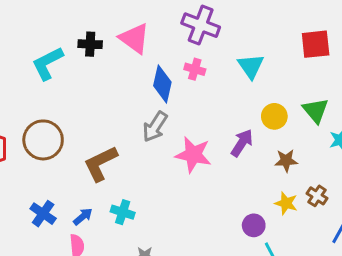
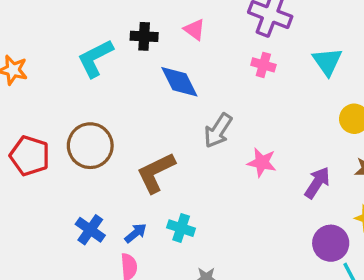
pink triangle: (134, 38) -> (194, 30), size x0.6
blue diamond: (162, 84) -> (179, 82), moved, turned -39
purple arrow: (242, 143) -> (317, 183), moved
pink star: (193, 155) -> (262, 162), size x0.7
purple circle: (254, 225) -> (331, 243), size x1.4

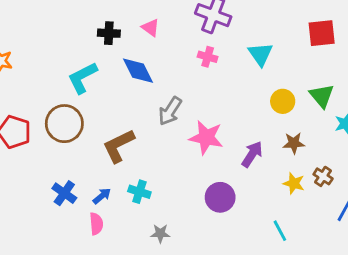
cyan L-shape: (95, 58) -> (82, 78), moved
pink star: (262, 162) -> (206, 137), size x1.4
purple circle: (331, 243) -> (220, 197), moved

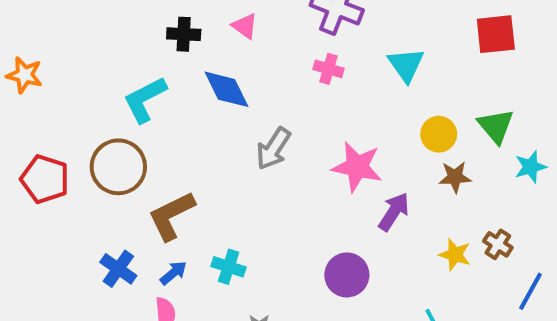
pink star: (206, 137) -> (357, 167), moved
brown star: (294, 143) -> (455, 177), moved
brown L-shape: (119, 146) -> (171, 216), moved

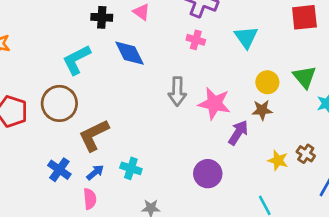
gray arrow: (273, 148) -> (177, 92), moved, turned -32
brown star: (455, 177) -> (262, 110), moved

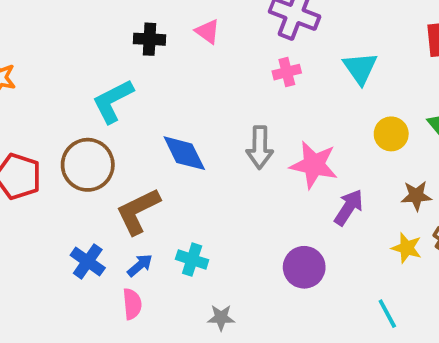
pink cross: (196, 40) -> (287, 72), turned -30
blue diamond: (130, 53) -> (184, 153), moved
brown star: (262, 110) -> (416, 196), moved

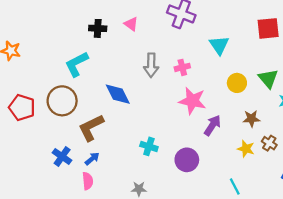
pink cross: (287, 72) -> (182, 67), moved
gray arrow: (260, 147) -> (151, 65), moved
cyan cross: (192, 260) -> (149, 146), moved

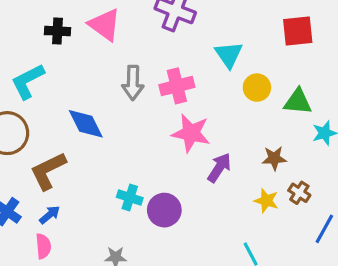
pink triangle: (131, 24) -> (105, 25), size x1.6
pink cross: (182, 67) -> (177, 86), size x1.5
green triangle: (268, 79) -> (298, 102), turned -45
yellow circle: (237, 83) -> (257, 88), moved
purple circle: (187, 160) -> (164, 210), moved

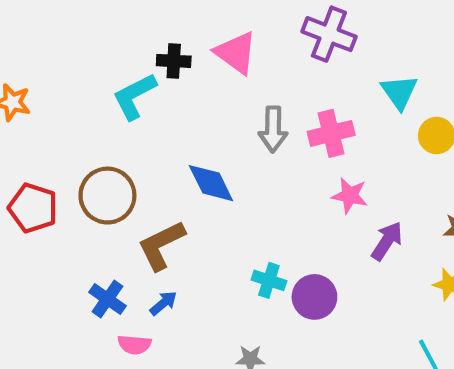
cyan L-shape: (28, 81) -> (134, 96), moved
pink star: (191, 133) -> (350, 196), size x0.7
pink semicircle: (43, 246) -> (134, 345), moved, turned 100

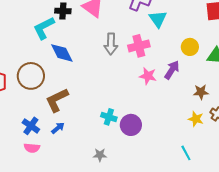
cyan triangle: (399, 92) -> (158, 19), moved
blue diamond: (211, 183) -> (62, 53), moved
purple arrow: (387, 241) -> (172, 70), moved
pink semicircle: (134, 345) -> (32, 148), moved

